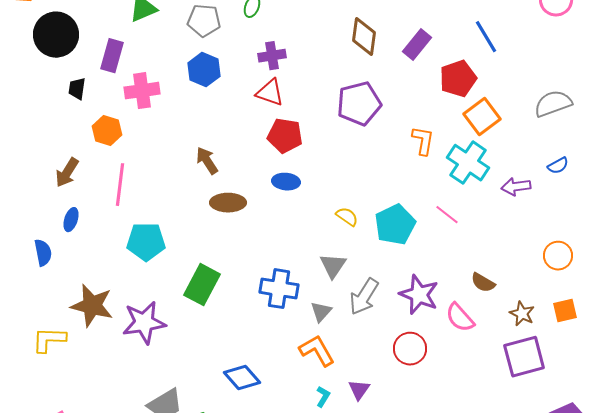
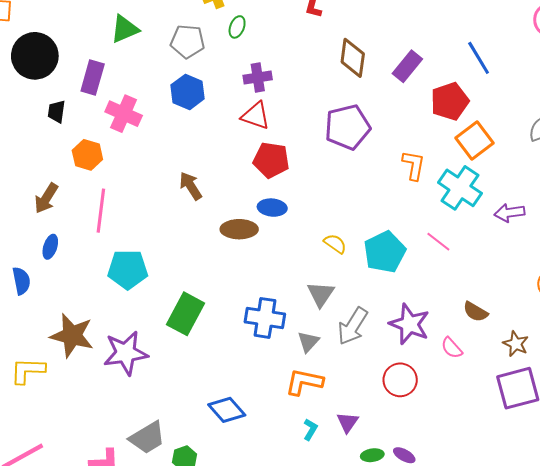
pink cross: (142, 91) -> (124, 114), turned 32
brown ellipse: (228, 203) -> (239, 229), moved
pink semicircle: (460, 318) -> (452, 348), size x0.7
orange L-shape: (317, 351) -> (304, 382), turned -48

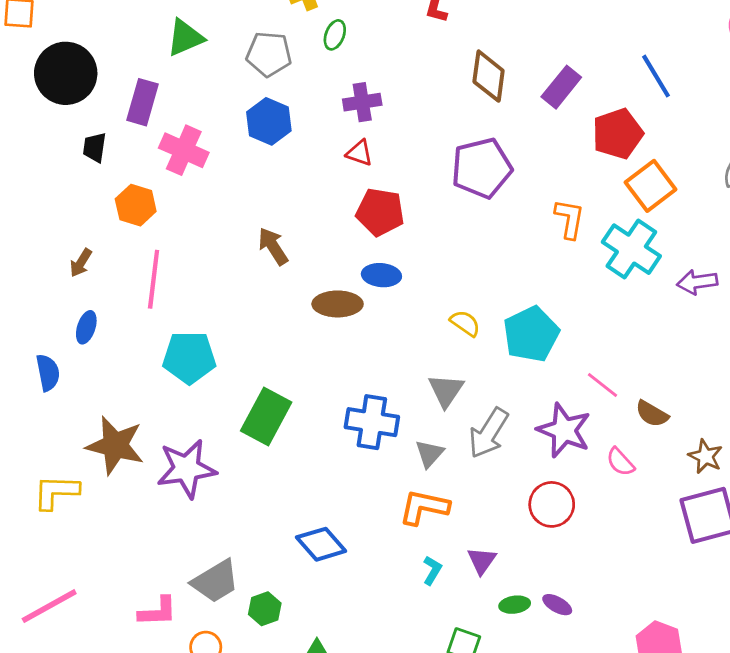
red triangle: (256, 116) -> (359, 153), size x0.7
brown arrow: (46, 198) -> (81, 263), size x0.7
pink line: (438, 242) -> (602, 385), moved

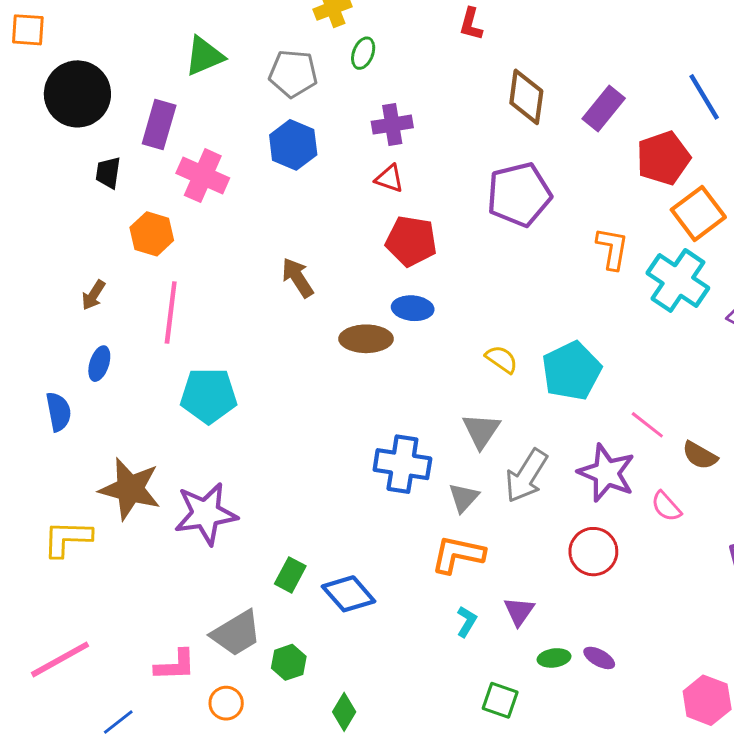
green rectangle: (266, 417) -> (290, 575), moved, size x0.6

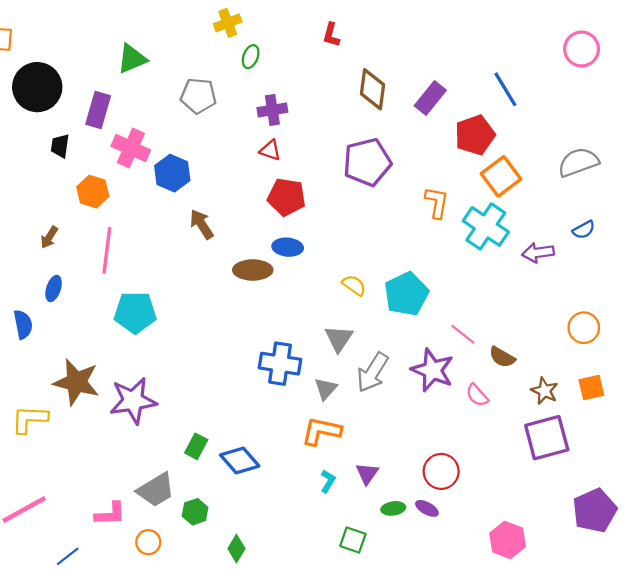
gray pentagon: (293, 74) -> (198, 96), moved
blue hexagon: (293, 145) -> (172, 173), moved
red circle: (593, 552) -> (441, 471), moved

